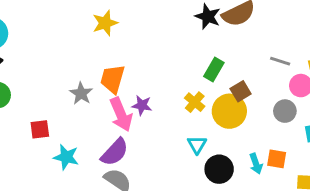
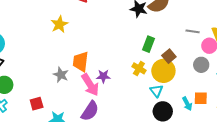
yellow star: (105, 23) -> (59, 24), moved
cyan triangle: (197, 145) -> (156, 91), moved

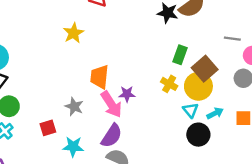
brown square: (169, 56) -> (205, 69), size x1.5
gray star: (61, 75) -> (74, 107), moved
cyan arrow: (187, 104) -> (215, 113), moved, turned -88

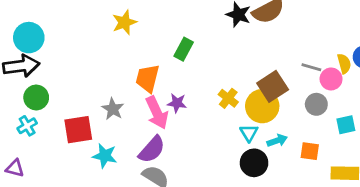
gray line: (232, 39) -> (311, 67), moved
green rectangle: (180, 55) -> (184, 49), moved
red square: (48, 128) -> (78, 130), size x1.5

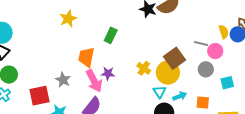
yellow semicircle: (344, 64) -> (224, 32), moved

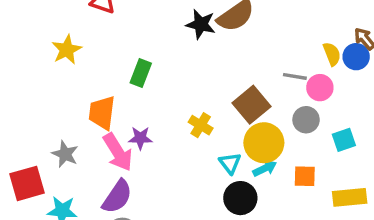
yellow circle: (168, 73) -> (264, 143), moved

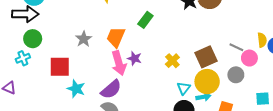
cyan square: (344, 140) -> (263, 99), moved
gray star: (65, 154) -> (84, 39), moved

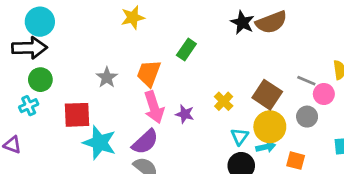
brown square: (206, 57) -> (267, 95), turned -30
purple star: (135, 58) -> (185, 114), moved
cyan star: (76, 89) -> (100, 143), size x1.4

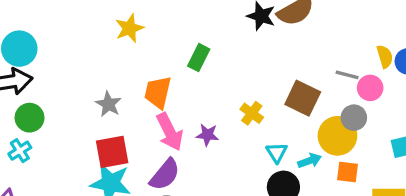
red square: (77, 115) -> (112, 152), moved
yellow circle: (270, 127) -> (337, 136), moved

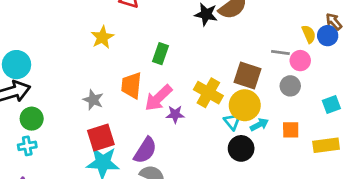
yellow cross: (252, 113) -> (208, 93), size x1.5
pink arrow: (170, 132) -> (158, 98), moved, turned 80
yellow circle: (337, 136) -> (245, 105), moved
cyan cross: (20, 151) -> (27, 146), turned 30

